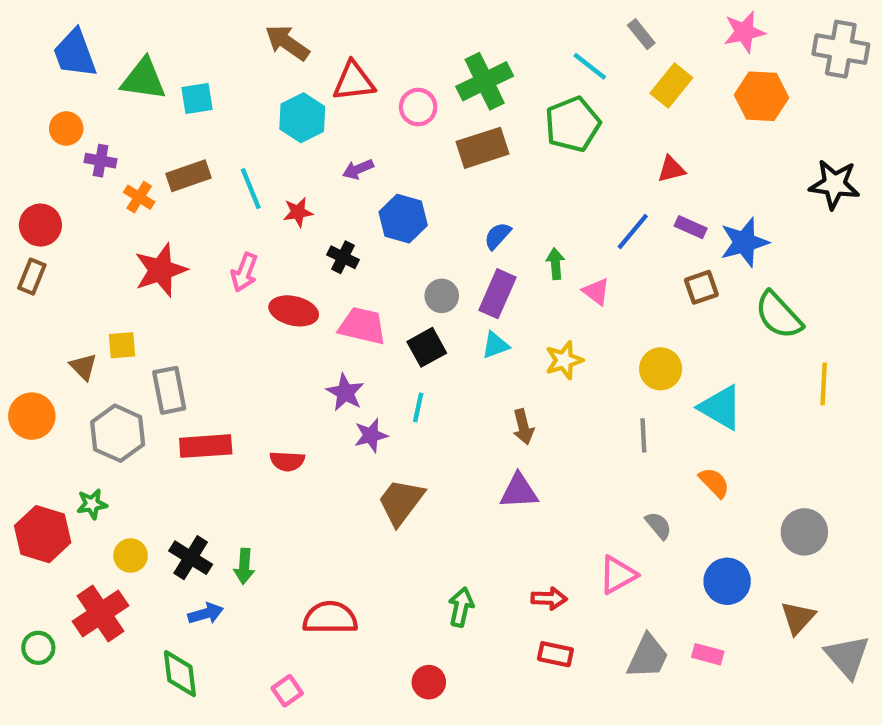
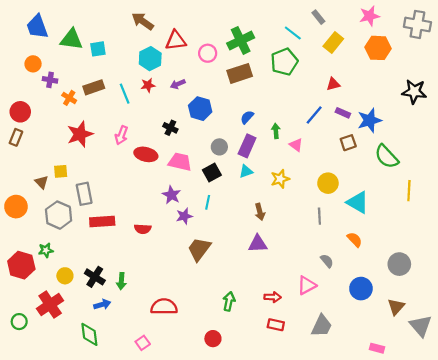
red star: (298, 212) -> (148, 85), moved
pink rectangle: (708, 654) -> (377, 348), moved

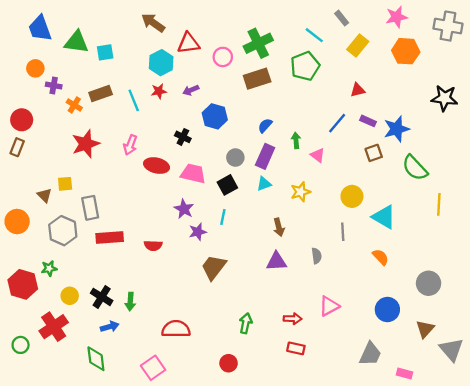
gray semicircle: (327, 261) -> (317, 256), moved, turned 32
gray trapezoid: (322, 326) -> (370, 354), moved
pink square: (143, 343) -> (153, 368), size x1.5

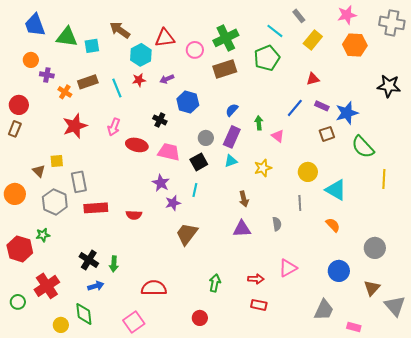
brown arrow: (153, 23) -> (120, 30), moved
yellow circle: (70, 296) -> (61, 325), moved

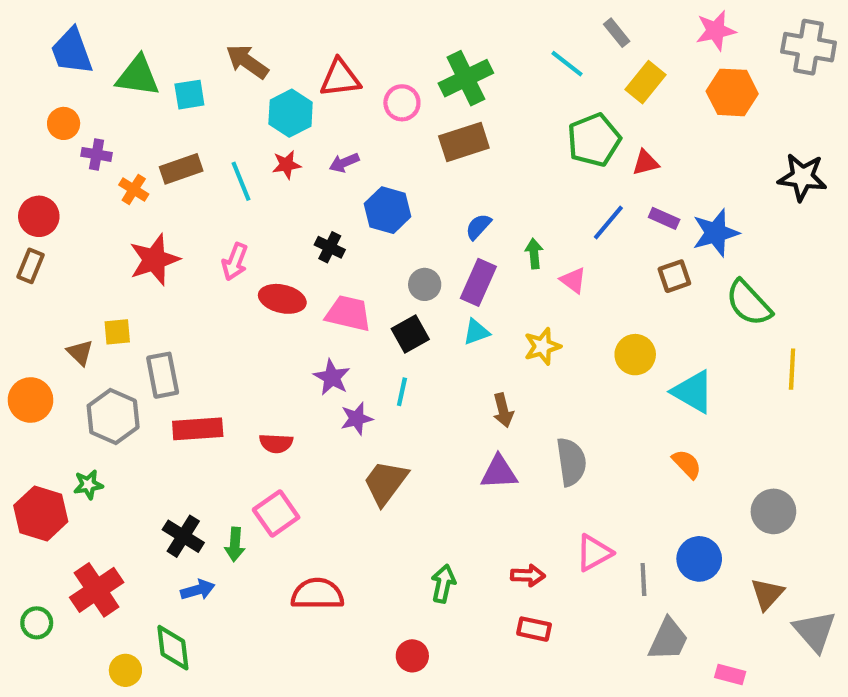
green pentagon: (267, 58) -> (594, 140), moved
gray line: (300, 203) -> (643, 580), moved
gray semicircle: (277, 224) -> (571, 462), size x1.6
pink square: (134, 322) -> (276, 513), moved

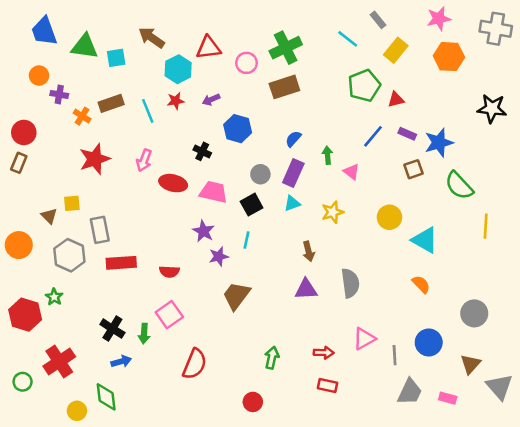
green star: (88, 485) -> (54, 297), turned -30
red semicircle: (317, 594) -> (195, 364), turned 112
pink rectangle: (730, 674) -> (448, 398), moved

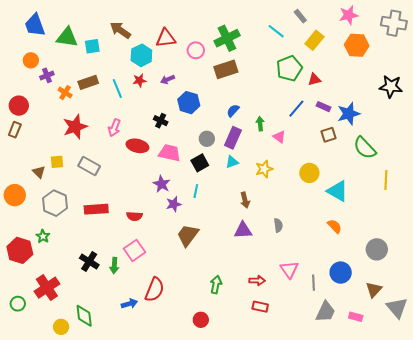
purple cross: (59, 95) -> (47, 75), turned -32
gray rectangle: (100, 230) -> (89, 166), moved, turned -50
gray semicircle: (350, 283) -> (278, 225), size x0.6
pink triangle: (364, 339) -> (289, 270), turned -36
blue arrow: (121, 361) -> (129, 304), moved

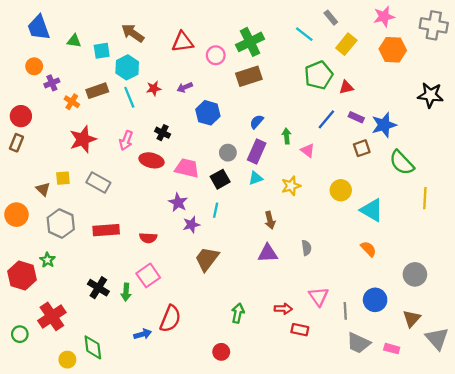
green triangle: (67, 37) -> (74, 41), size x0.6
cyan hexagon: (141, 55) -> (127, 67), moved
black cross: (161, 121) -> (163, 133), moved
red rectangle: (260, 307) -> (300, 330), moved
gray trapezoid: (325, 312) -> (358, 343), turned 90

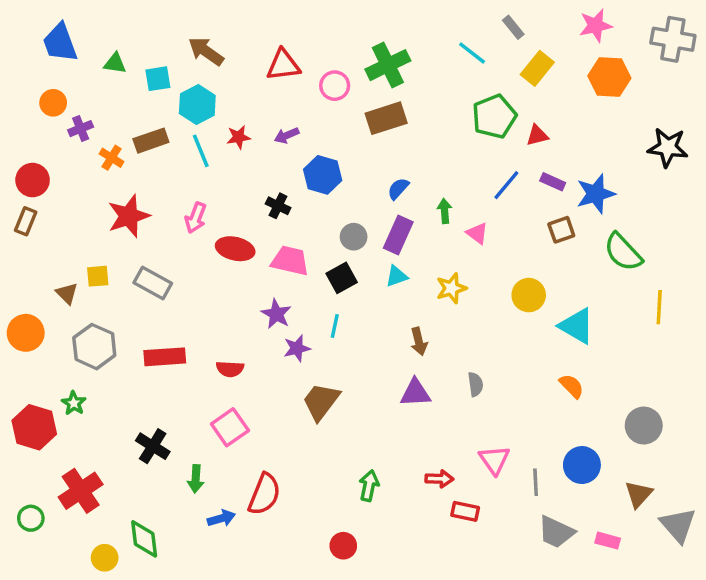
black cross: (163, 133) -> (278, 206), moved
green arrow: (126, 292) -> (196, 479), moved

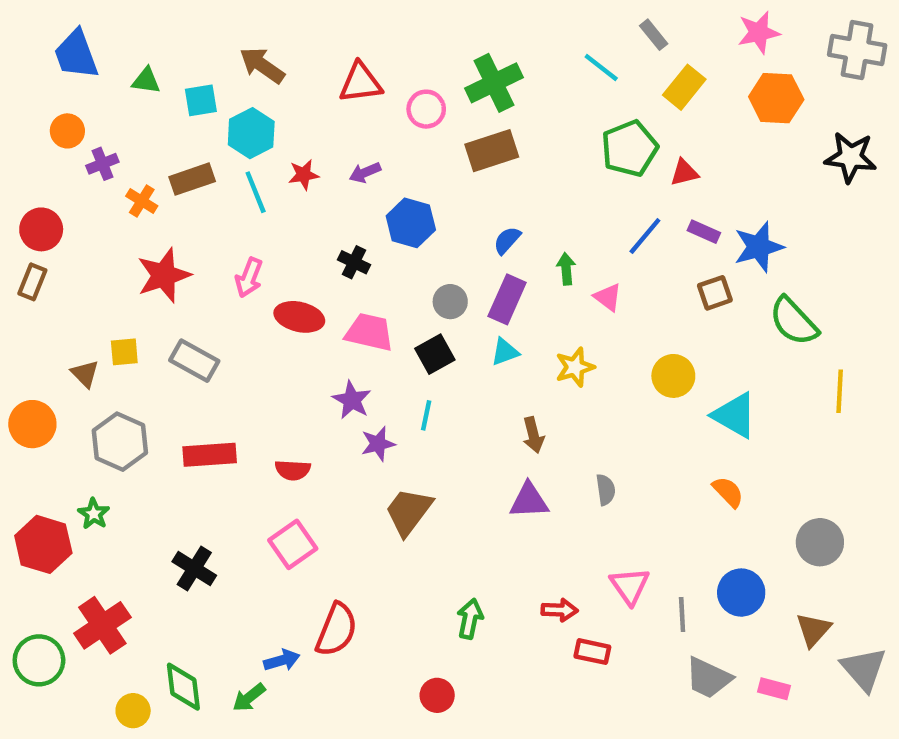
black star: (668, 147) -> (851, 157), moved
green arrow: (196, 479) -> (249, 698), moved, turned 48
green circle: (31, 518) -> (39, 660), size x1.5

